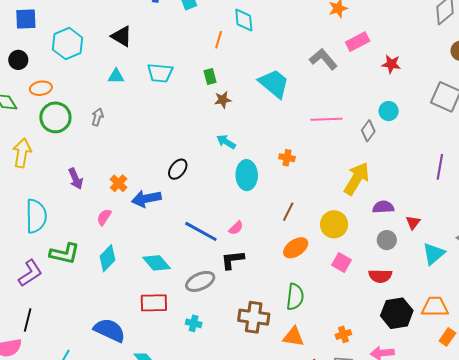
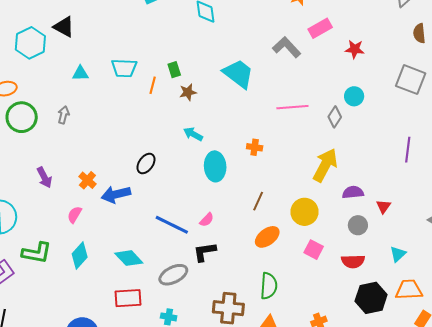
black triangle: (122, 36) -> (64, 27), moved
orange line: (219, 40) -> (153, 85), moved
cyan triangle: (434, 254) -> (398, 254), moved, size x0.7

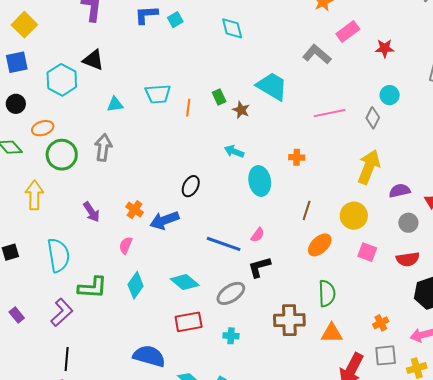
green rectangle: (174, 70) -> (219, 97), moved
brown star: (188, 92) -> (241, 110), moved, turned -30
gray arrow: (64, 115) -> (103, 148), size x1.5

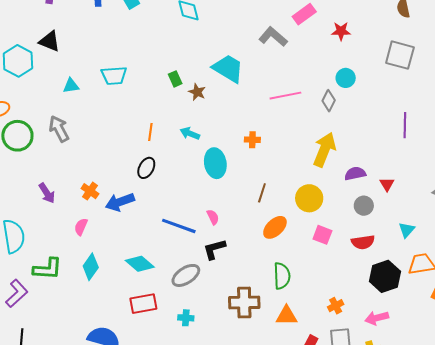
orange line: (188, 108) -> (150, 132), moved
gray arrow: (103, 148) -> (59, 129), turned -36
pink semicircle: (258, 235) -> (213, 217), turned -63

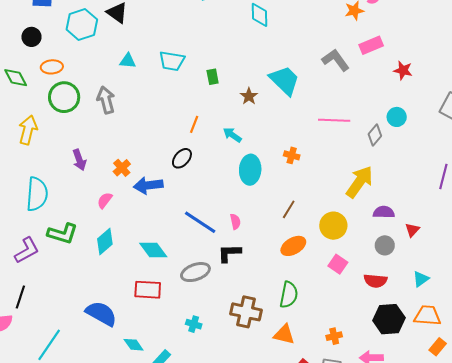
green rectangle: (175, 79) -> (213, 77), moved
cyan cross: (186, 318) -> (194, 324), moved

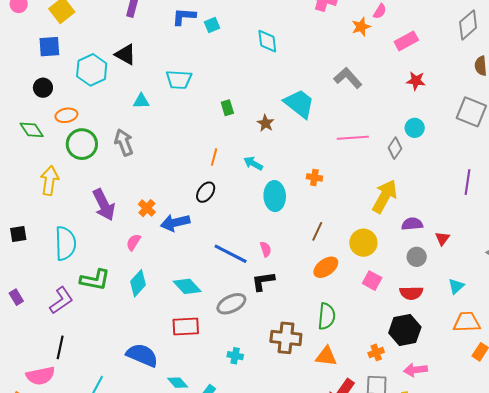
pink rectangle: (371, 45) -> (406, 41), moved
cyan trapezoid: (172, 61) -> (179, 80), moved
purple arrow: (79, 160) -> (104, 205), size x1.5
black hexagon: (389, 319) -> (405, 330), moved

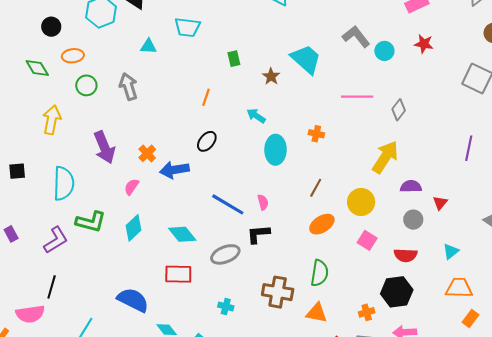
cyan circle: (415, 128) -> (384, 51), moved
green circle: (82, 144) -> (86, 85), size x0.7
orange line: (214, 157) -> (206, 97), moved

